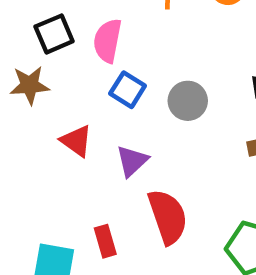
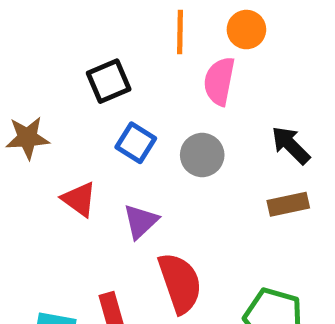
black square: (54, 34) -> (109, 81), moved
pink semicircle: (108, 41) -> (219, 81), moved

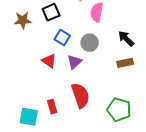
brown star: (27, 138) -> (23, 20), moved
red triangle: (79, 199) -> (49, 61), moved
purple triangle: (141, 221) -> (74, 62), moved

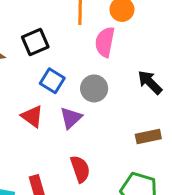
brown rectangle: (125, 63) -> (148, 136), moved
red semicircle: (80, 95) -> (80, 169), size x0.7

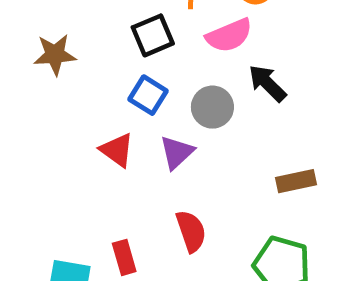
black square: (35, 42) -> (153, 35), moved
pink semicircle: (105, 42) -> (229, 35), turned -124
black arrow: (150, 82) -> (267, 83), moved

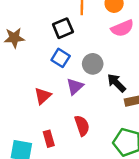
pink semicircle: (229, 35) -> (122, 28), moved
black arrow: (267, 83) -> (116, 83), moved
red triangle: (117, 150) -> (43, 96), moved, turned 42

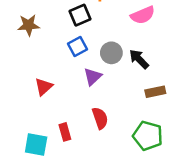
blue square: (61, 58) -> (77, 47), turned 30
black arrow: (116, 83) -> (139, 59), moved
red triangle: (43, 96) -> (44, 87), moved

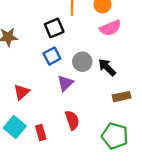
cyan square: (36, 144) -> (15, 127), moved, turned 30

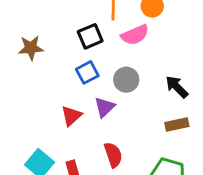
pink semicircle: (110, 28) -> (135, 35), moved
black arrow: (107, 67) -> (177, 87), moved
red triangle: (22, 92) -> (71, 116), moved

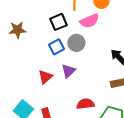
gray circle: (126, 80) -> (76, 43), moved
red semicircle: (113, 155) -> (85, 104), moved, turned -78

